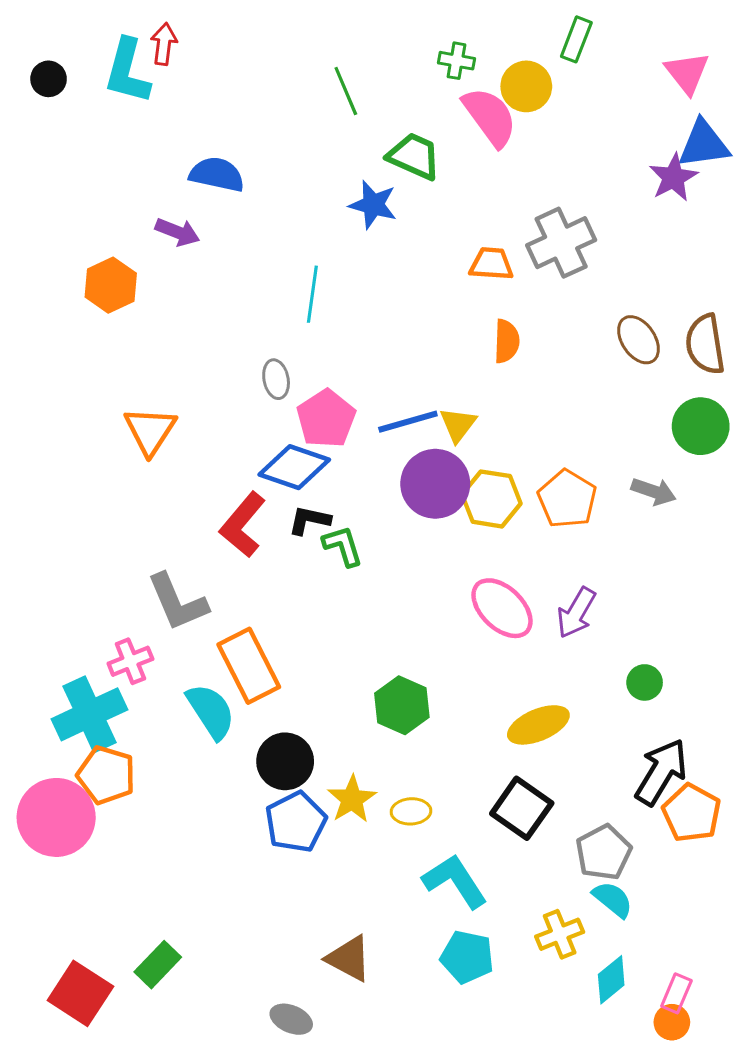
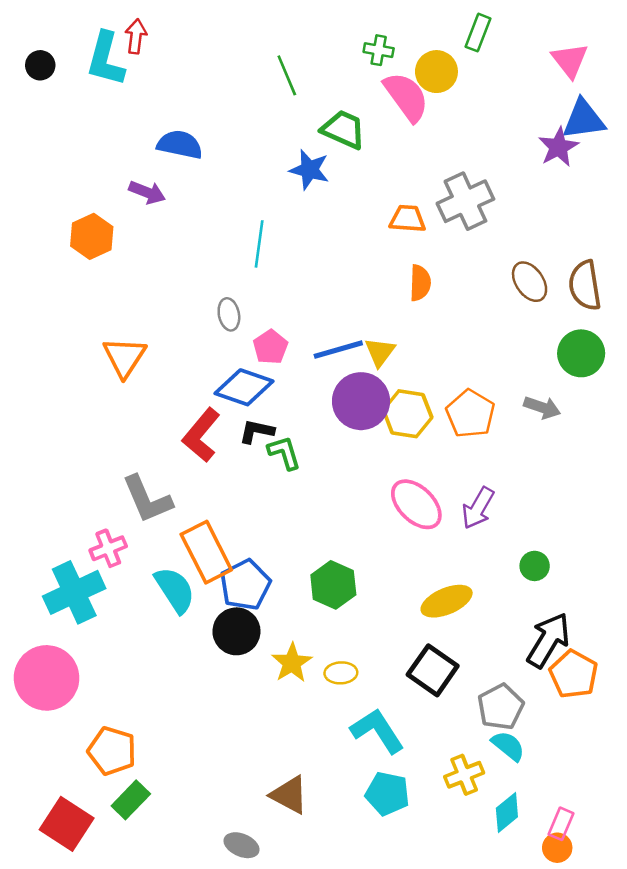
pink pentagon: (326, 419) -> (270, 347), size x0.7
orange pentagon: (106, 775) -> (112, 751), moved
blue pentagon: (296, 822) -> (245, 585), moved

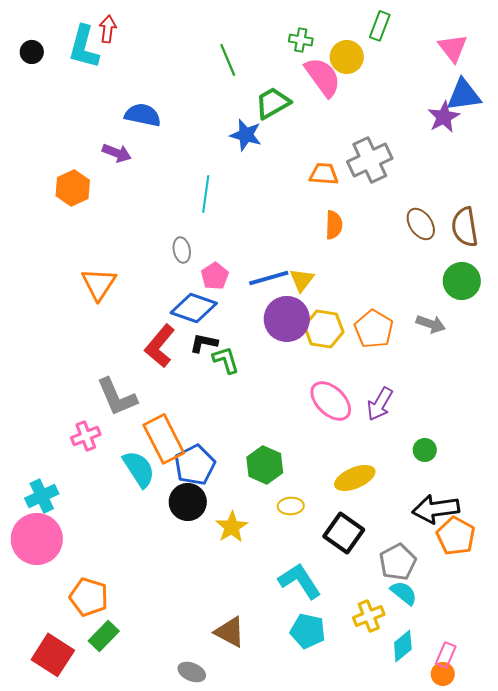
green trapezoid: (343, 129) -> (273, 103), turned -54
cyan cross: (74, 592) -> (42, 496), moved, size x0.7
black arrow: (548, 640) -> (436, 509), turned -129
yellow ellipse: (341, 673) -> (291, 506), moved

